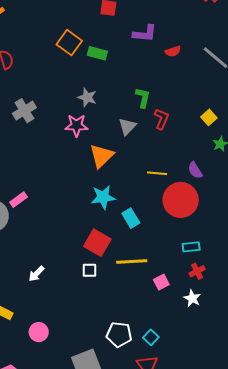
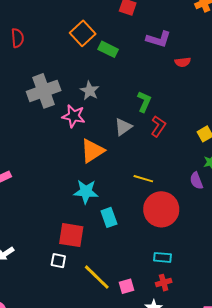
gray cross: (24, 111) -> (44, 91), moved, size x1.4
purple semicircle: (195, 170) -> (196, 181), moved
red square: (97, 243) -> (71, 235), turned -32
yellow line: (132, 261) -> (97, 277), moved, turned 36

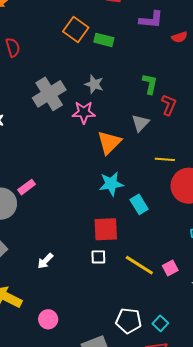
gray triangle: (123, 127) -> (140, 123), moved

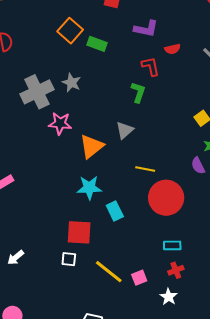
gray star: (94, 84) -> (71, 83), moved
red L-shape: (169, 105) -> (151, 66), moved, turned -40
pink star: (84, 112) -> (60, 123), moved

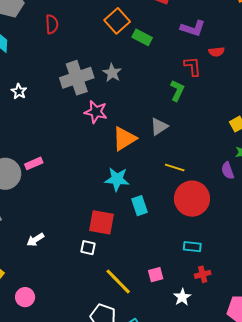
red cross: (176, 270) -> (203, 274), moved
yellow line: (109, 272) -> (118, 281), moved

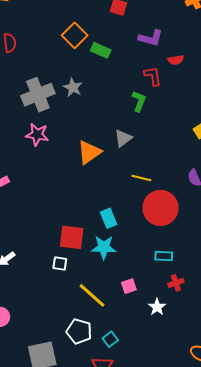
pink star: (96, 112) -> (37, 135), moved
cyan star: (117, 179) -> (104, 247), moved

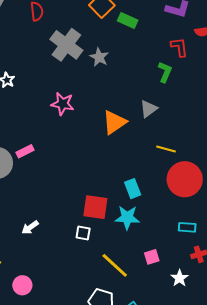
gray cross: (38, 95) -> (66, 45), moved, turned -32

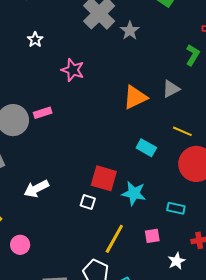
pink star: (63, 104) -> (73, 70), moved
cyan rectangle: (133, 189) -> (146, 148), moved, turned -48
white arrow: (30, 227) -> (36, 189), size x1.4
cyan rectangle: (187, 227) -> (176, 208), moved
yellow line: (115, 265) -> (114, 239), turned 68

